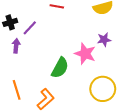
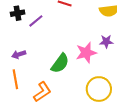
purple arrow: (16, 46) -> (19, 54), moved, turned -120
pink star: (85, 54) -> (86, 53), turned 30

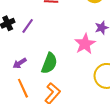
green semicircle: (60, 63) -> (49, 63), moved

